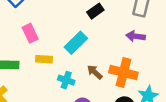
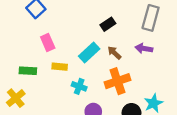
brown arrow: (95, 72) -> (114, 53), moved
orange cross: (123, 73) -> (117, 81), moved, turned -35

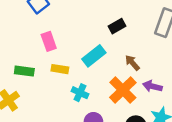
purple arrow: (144, 48) -> (152, 86), moved
brown arrow: (114, 53) -> (132, 63), moved
orange cross: (117, 81) -> (123, 90), turned -30

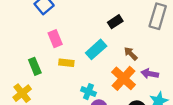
green rectangle: (24, 71) -> (35, 66), turned 63
cyan cross: (80, 93) -> (88, 92), moved

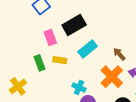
black rectangle: (115, 22) -> (74, 25), moved, size x1.6
green rectangle: (35, 66) -> (40, 63), moved

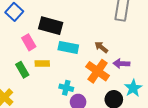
black rectangle: (74, 25) -> (51, 26), turned 55
cyan rectangle: (88, 49) -> (68, 47), turned 60

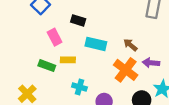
black rectangle: (51, 26) -> (78, 20), size x0.6
green rectangle: (22, 70) -> (47, 66), turned -42
cyan cross: (66, 88) -> (79, 87), moved

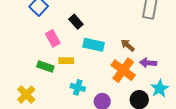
black rectangle: (78, 20) -> (76, 22), turned 32

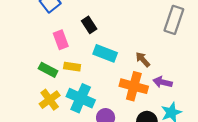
orange cross: (123, 70) -> (134, 86), turned -30
cyan cross: (78, 87) -> (81, 98), size x1.6
yellow cross: (26, 95) -> (50, 100), moved

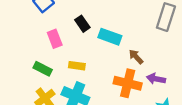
cyan rectangle: (105, 53) -> (110, 37), moved
yellow rectangle: (72, 67) -> (77, 66), moved

